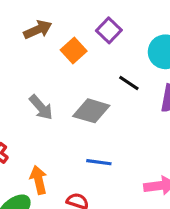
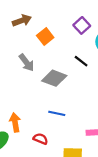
purple square: (109, 30) -> (82, 25), moved
gray arrow: (41, 107) -> (27, 63), moved

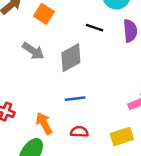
gray diamond: (54, 78) -> (71, 58), turned -30
blue line: (57, 113) -> (75, 99), moved

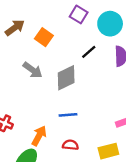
black line: (94, 28) -> (89, 52), turned -63
orange arrow: (44, 123) -> (39, 136), turned 54

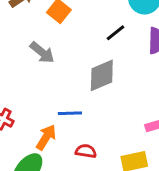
gray diamond: (66, 78) -> (102, 75), moved
blue line: (68, 115) -> (70, 113), moved

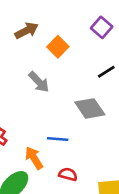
gray diamond: (102, 75) -> (90, 108), turned 72
orange arrow: (46, 137) -> (34, 158), turned -70

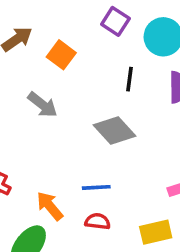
black line: (106, 72) -> (130, 79), turned -42
blue line: (58, 139) -> (96, 187), moved

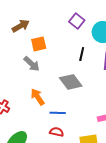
orange square: (61, 55) -> (39, 44), moved, turned 35
orange arrow: (50, 206) -> (38, 97), moved

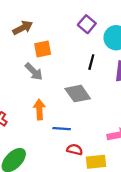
orange arrow: (38, 97) -> (39, 109), turned 30
red semicircle: (57, 132) -> (75, 150), moved

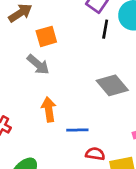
black line: (91, 62) -> (105, 29), moved
gray diamond: (78, 94) -> (112, 85), moved

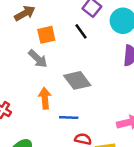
black line: (105, 29) -> (81, 31), moved, turned -49
gray diamond: (112, 85) -> (77, 80), moved

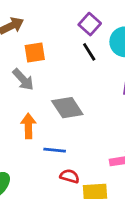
black line: (81, 31) -> (89, 52), moved

